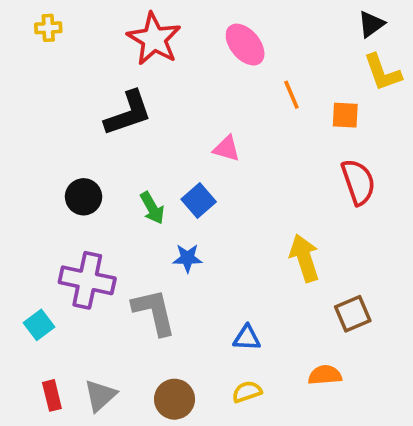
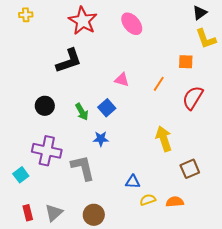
orange line: (291, 95) -> (159, 84), moved, turned 56
red semicircle: (358, 182) -> (193, 98), turned -130
yellow semicircle: (247, 392) -> (148, 200), moved

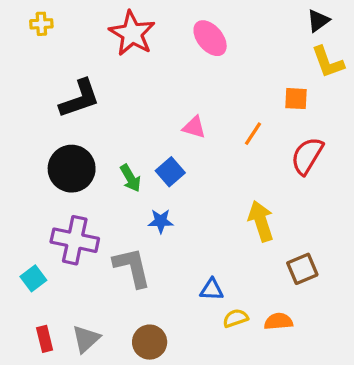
black L-shape: (69, 61) -> (80, 99), moved
black circle: (45, 106) -> (72, 169), size x1.5

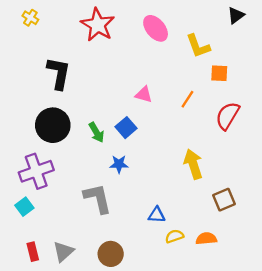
yellow cross: (41, 24) -> (30, 18), turned 35
yellow L-shape: (328, 62) -> (198, 46), moved
black L-shape: (80, 99) -> (59, 73), turned -60
purple cross: (75, 240) -> (36, 171), moved, turned -32

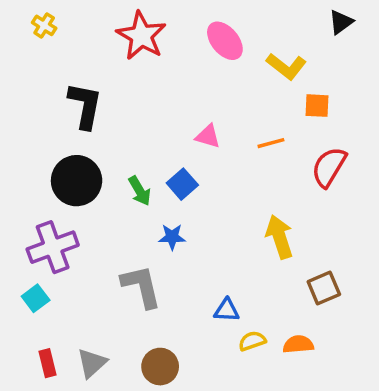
yellow L-shape: (198, 46) -> (286, 66), turned -32
orange line: (187, 99) -> (271, 143), turned 42

